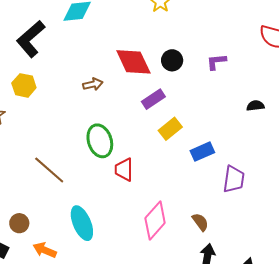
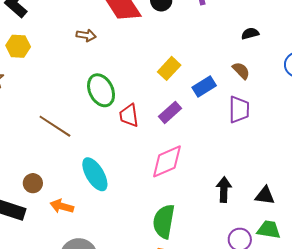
brown arrow: (93, 84) -> (86, 35), turned 30
purple rectangle: (153, 99) -> (170, 112), moved
pink diamond: (155, 221) -> (167, 161), turned 33
brown semicircle: (200, 222) -> (241, 71), moved

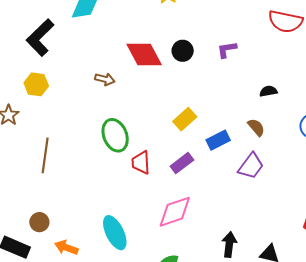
purple trapezoid: (239, 110) -> (251, 166), turned 32
brown line: (55, 126) -> (45, 155), moved, turned 60
cyan ellipse: (95, 174) -> (115, 233), moved

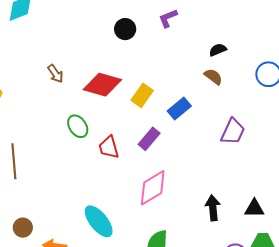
red diamond: (144, 54) -> (102, 85), moved, turned -33
brown arrow: (105, 79) -> (55, 74), turned 54
brown semicircle: (256, 127) -> (213, 77), moved
green ellipse: (115, 135) -> (78, 126), size x0.7
purple trapezoid: (251, 166) -> (233, 132), moved

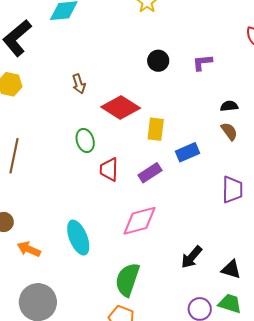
black semicircle: (218, 50) -> (229, 106), moved
yellow rectangle: (142, 95) -> (156, 129), turned -45
purple trapezoid: (233, 132) -> (232, 190), turned -40
black arrow: (213, 208) -> (192, 257), turned -150

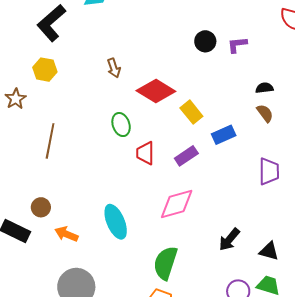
black circle: (158, 61) -> (205, 41), moved
yellow rectangle: (156, 129) -> (191, 112), turned -45

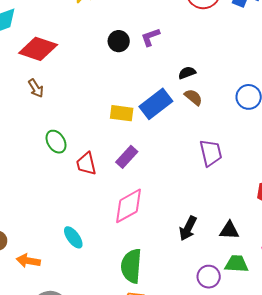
red diamond: (156, 91) -> (38, 49), moved
yellow rectangle: (191, 112) -> (122, 113), turned -30
blue rectangle: (224, 135) -> (156, 104), moved, size x1.4
cyan ellipse: (116, 222) -> (73, 237), size x0.7

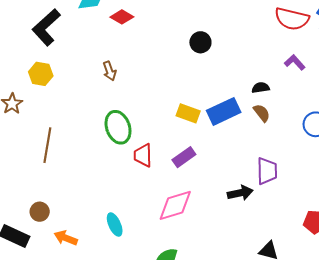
purple L-shape: (150, 37) -> (295, 62), moved, turned 55
red diamond: (38, 49) -> (122, 17), moved, size x0.6
green ellipse: (56, 142) -> (118, 127), size x1.4
black arrow: (188, 228) -> (240, 193), moved, turned -140

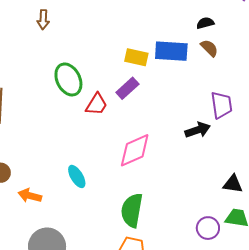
brown arrow: (110, 71) -> (43, 20), moved, turned 30
blue rectangle: (224, 111) -> (171, 51), turned 36
red trapezoid: (143, 155) -> (97, 104), turned -140
purple rectangle: (184, 157) -> (127, 88), moved

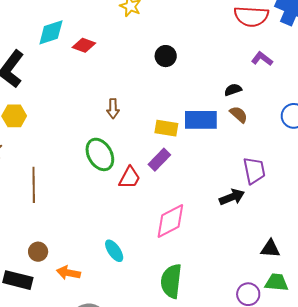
brown arrow: (43, 20) -> (113, 109), moved

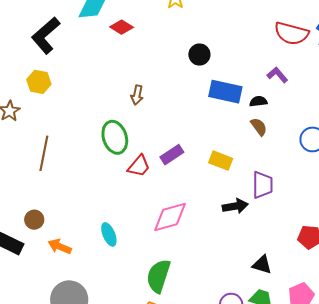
purple L-shape: (262, 59) -> (277, 75), moved
blue rectangle: (201, 120) -> (225, 92), moved
yellow rectangle: (166, 128) -> (221, 161), moved

